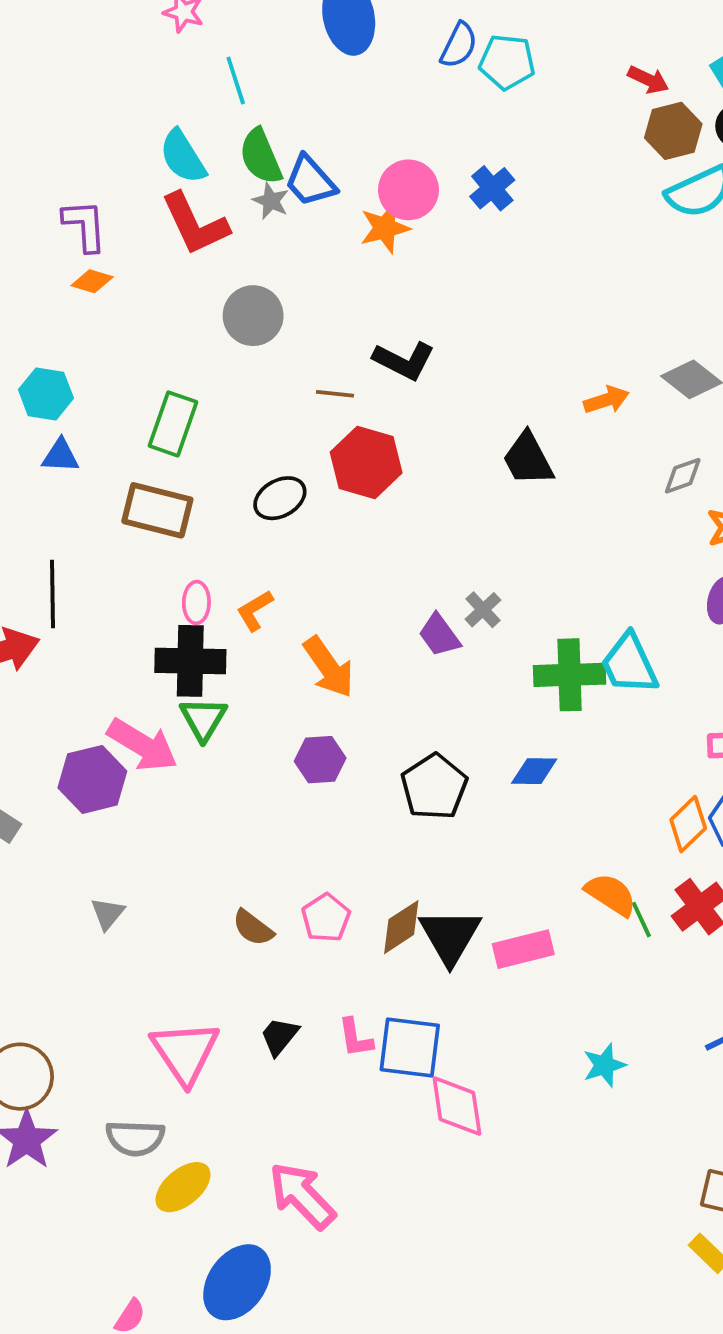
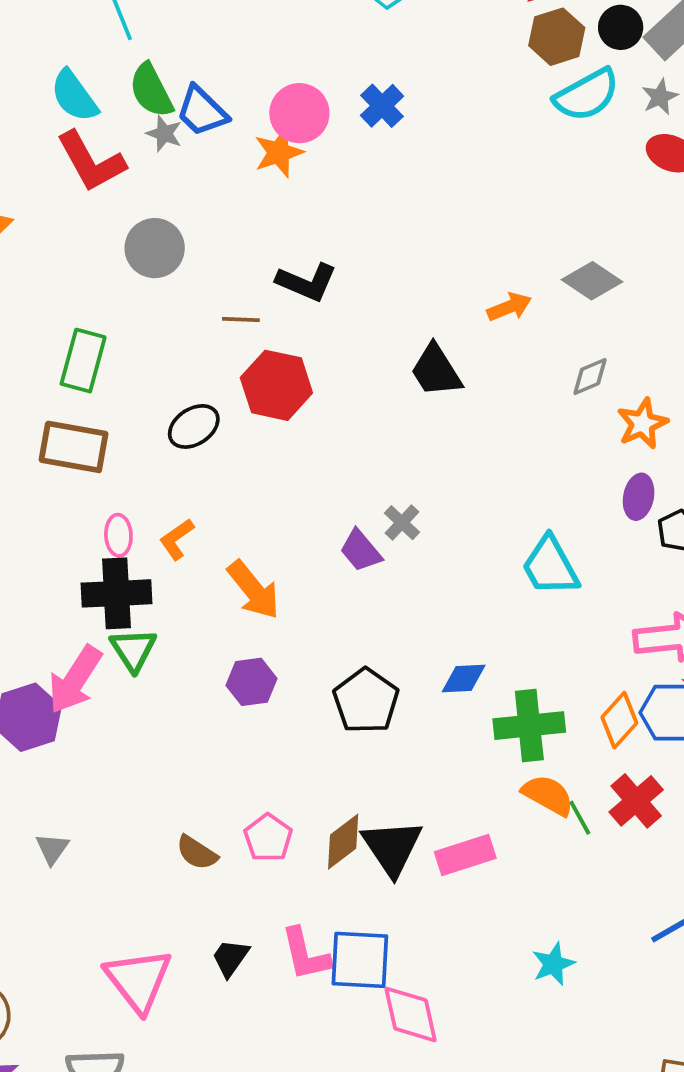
green cross: (570, 675) -> (529, 726), moved
pink arrow: (142, 745) -> (75, 680), turned 96
pink L-shape: (355, 1038) -> (305, 954), size x1.4

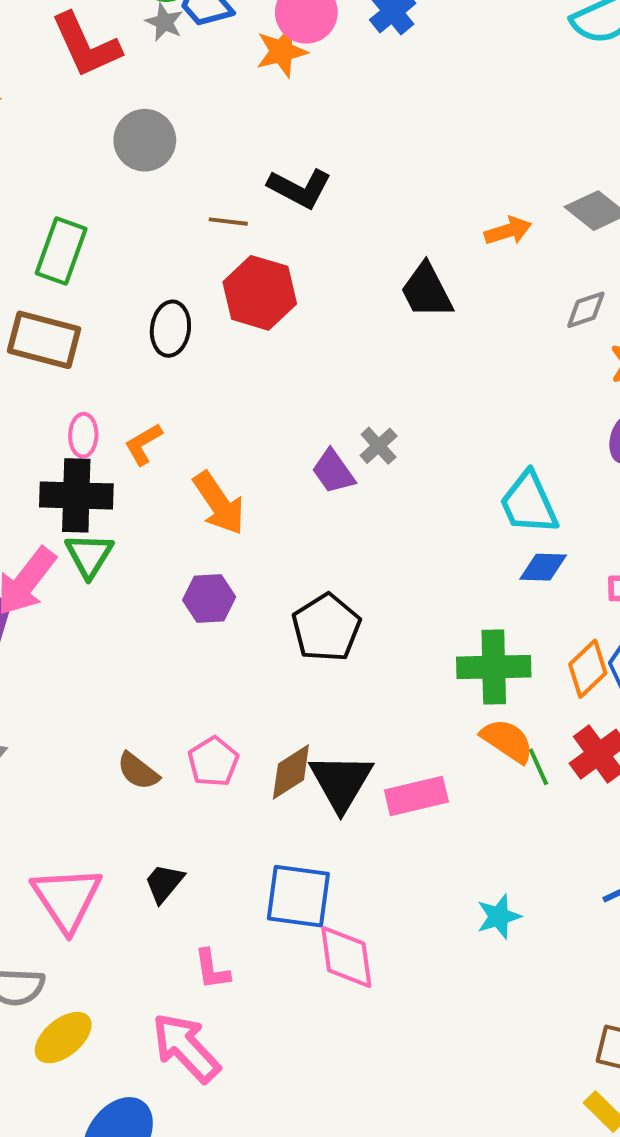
black ellipse: (194, 426) -> (170, 329), turned -54
blue diamond: (464, 679) -> (543, 567), moved
pink L-shape: (305, 954) -> (212, 969), moved, size x0.7

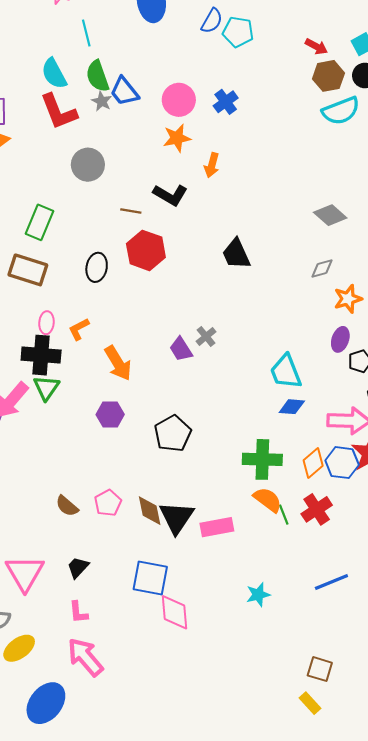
orange star: (282, 51) -> (177, 138), moved
orange arrow: (508, 231) -> (212, 165), moved, turned 120
brown diamond: (291, 772) -> (150, 511), turned -72
pink L-shape: (212, 969) -> (78, 612), moved

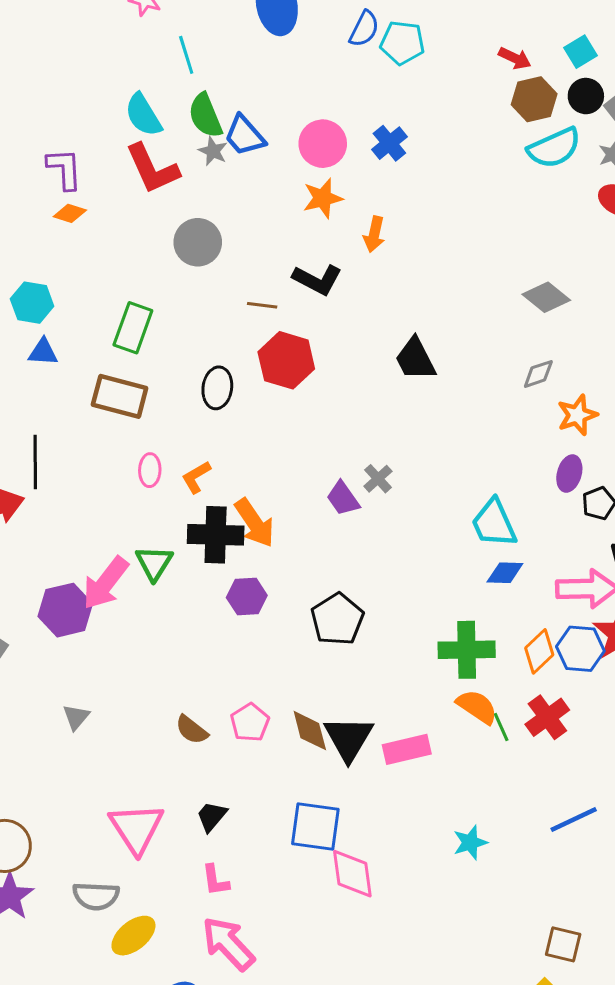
black cross: (41, 355) -> (216, 535), moved

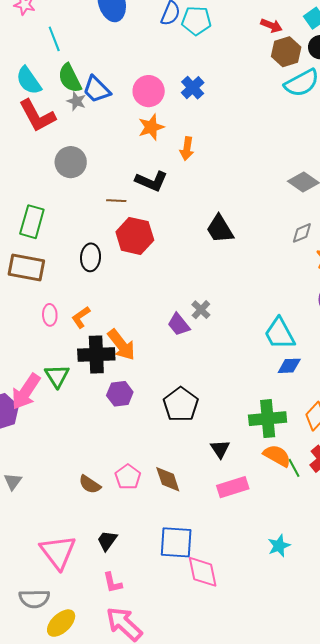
black triangle: (349, 738) -> (220, 449), moved, size x0.6

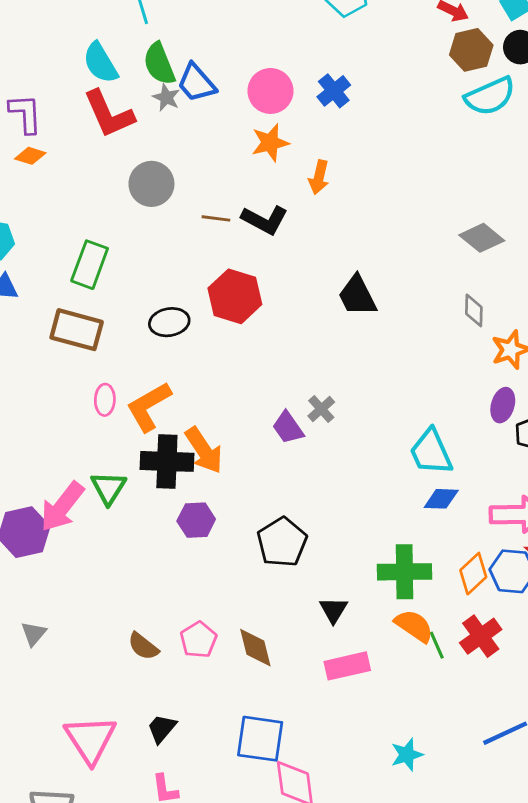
brown line: (116, 201) -> (216, 218), moved
gray diamond: (302, 233) -> (474, 310), turned -70
black ellipse: (91, 257) -> (169, 322), turned 72
orange L-shape: (81, 317) -> (149, 407), size x1.6

